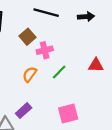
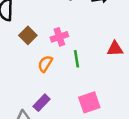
brown square: (28, 37) -> (28, 35), moved
green line: (59, 72) -> (76, 59), turned -49

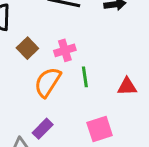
red triangle: (115, 49) -> (127, 86), moved
orange semicircle: (45, 64) -> (48, 82), size x1.5

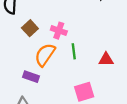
pink cross: (65, 50) -> (59, 31), turned 35
purple rectangle: (43, 129) -> (31, 77), moved, turned 63

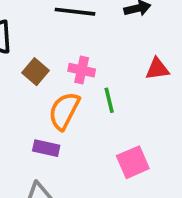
red triangle: (106, 59) -> (157, 69), moved

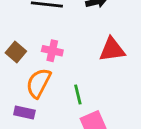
red triangle: (157, 69) -> (112, 50), size x1.4
green line: (109, 100) -> (78, 94), moved

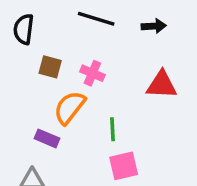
brown square: (16, 52) -> (50, 67), turned -36

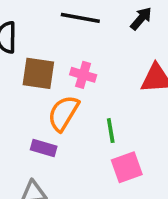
black arrow: (154, 26) -> (141, 18), turned -40
brown square: (50, 67) -> (38, 73), size x1.4

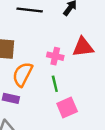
pink cross: (83, 75) -> (55, 56), moved

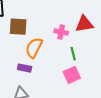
green line: (55, 84) -> (73, 54), moved

